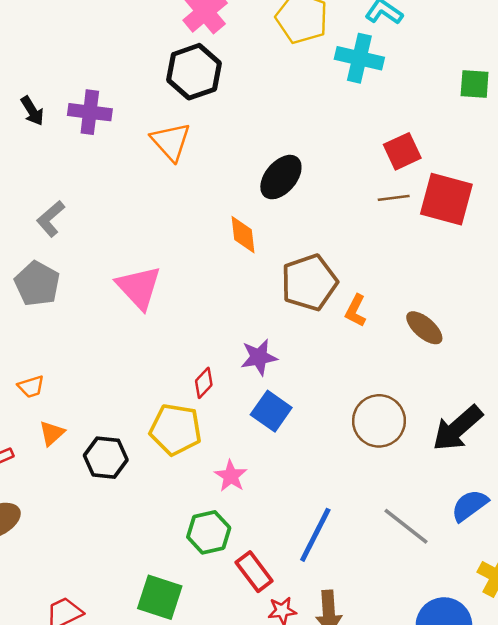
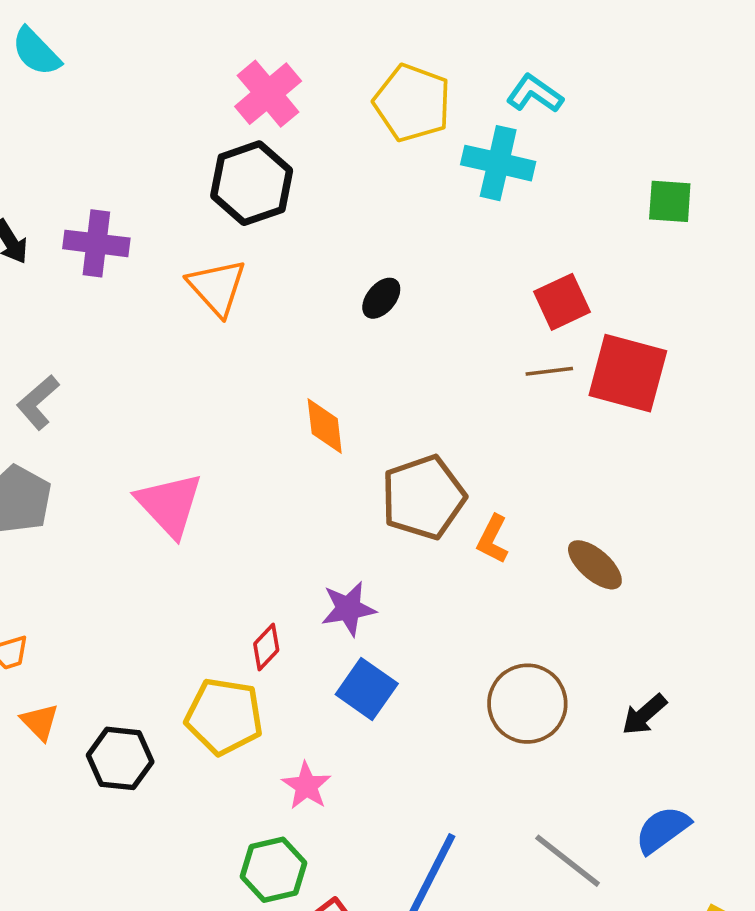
black ellipse: (281, 177) -> (381, 298), moved, size x0.6
black arrow: (457, 428) -> (644, 715), size x0.6
orange triangle: (52, 433) -> (40, 722), turned -32

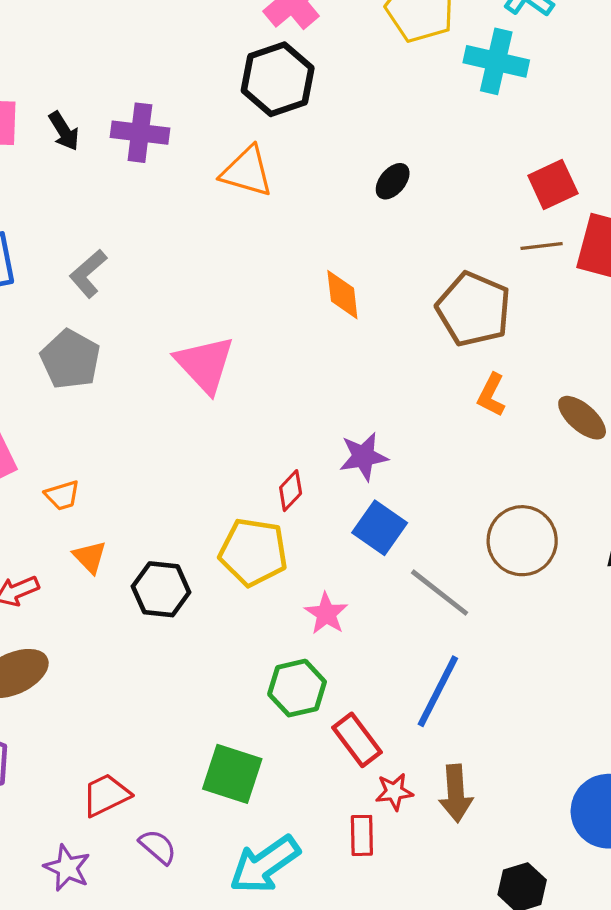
orange triangle: (217, 287) -> (247, 172), turned -32
brown pentagon: (423, 497) -> (474, 309), moved, turned -30
gray line: (568, 861) -> (440, 593), moved

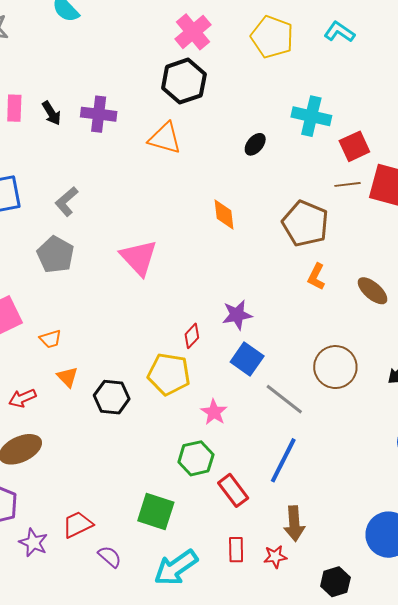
cyan cross: (496, 61) -> (311, 116), moved
red star: (394, 792) -> (275, 557), moved
purple star: (67, 868) -> (33, 543), moved

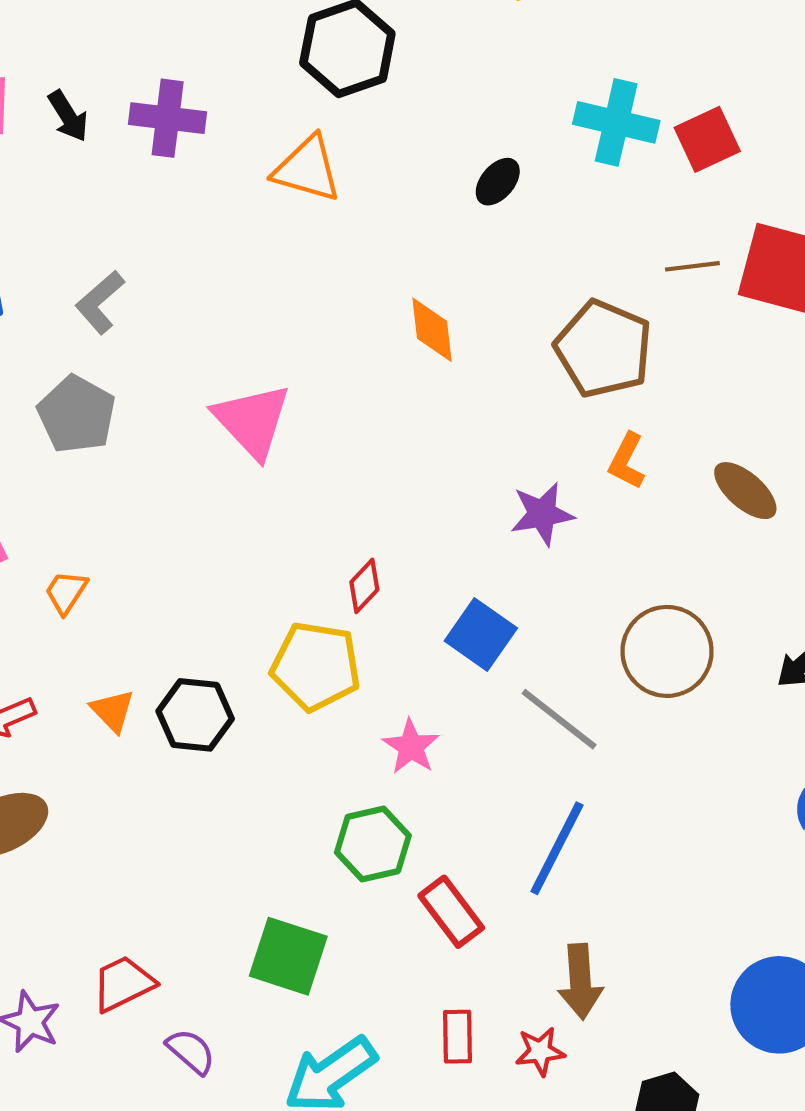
red square: (354, 146) -> (707, 139), moved
purple star: (237, 315) -> (542, 514), moved
orange trapezoid: (50, 339) -> (66, 592), turned 140
orange triangle: (68, 377) -> (113, 711), moved

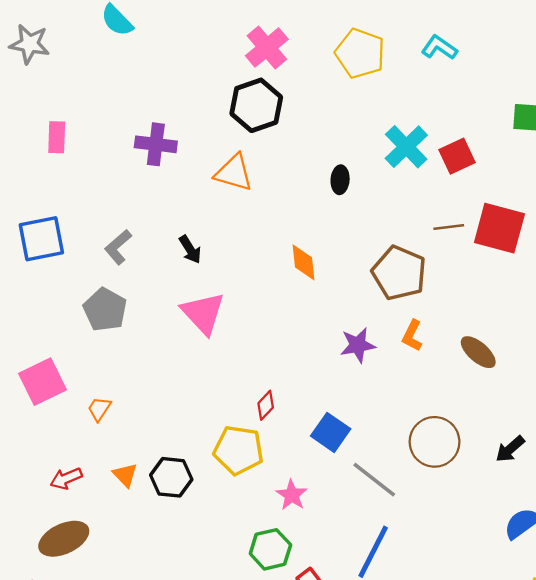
black arrow: (68, 116) -> (190, 249), moved
cyan cross: (616, 122) -> (406, 147), turned 33
black ellipse: (498, 182) -> (340, 180), turned -36
purple star: (542, 514) -> (358, 345), moved

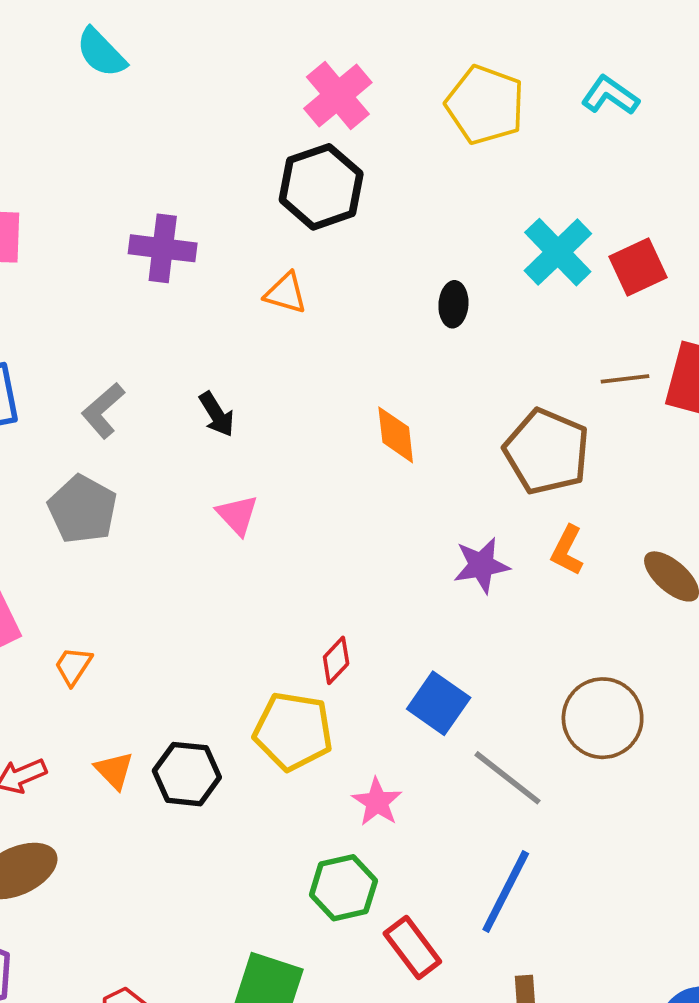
orange triangle: (234, 173) -> (286, 293), size x0.7
pink triangle: (203, 313) -> (237, 515), size x0.6

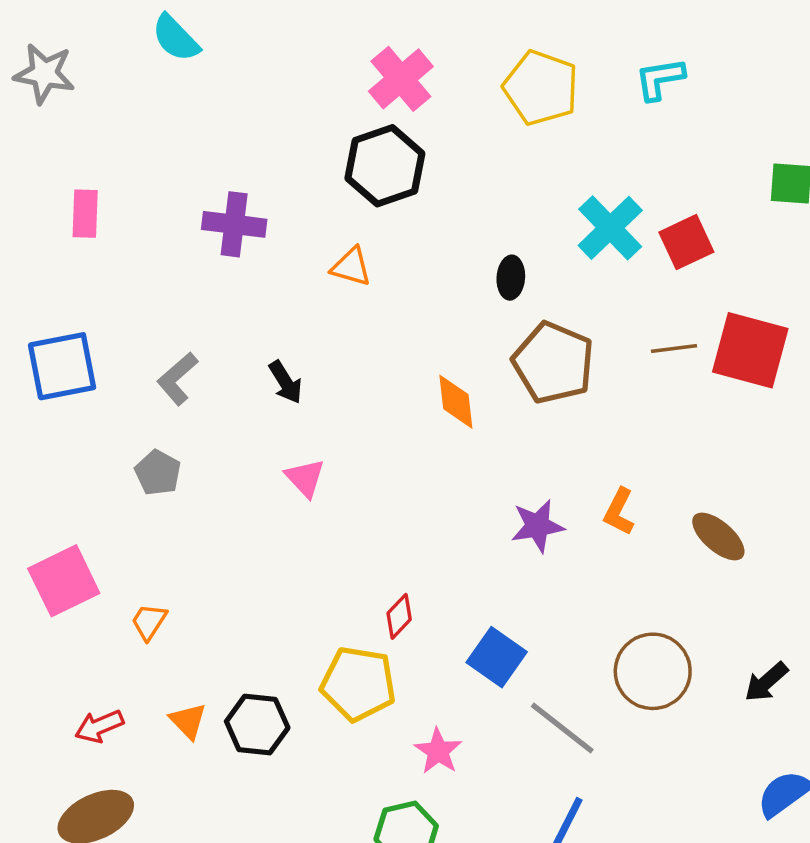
cyan L-shape: (610, 95) -> (660, 79), turned -44
brown pentagon: (547, 452) -> (553, 363), moved
gray pentagon: (82, 509) -> (158, 473), size x0.7

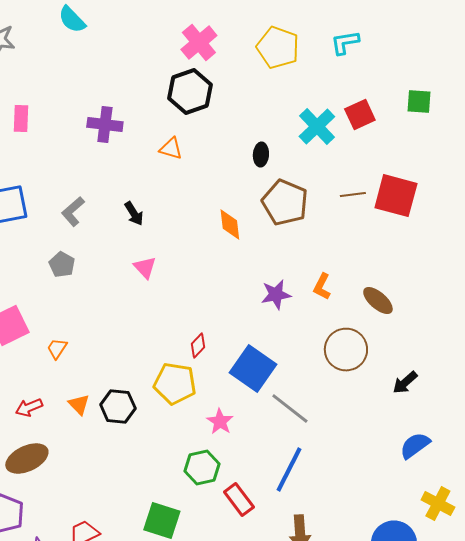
red square: (686, 242) -> (360, 115), moved
blue square: (497, 657) -> (253, 369), size x1.4
brown circle: (653, 671) -> (346, 350), moved

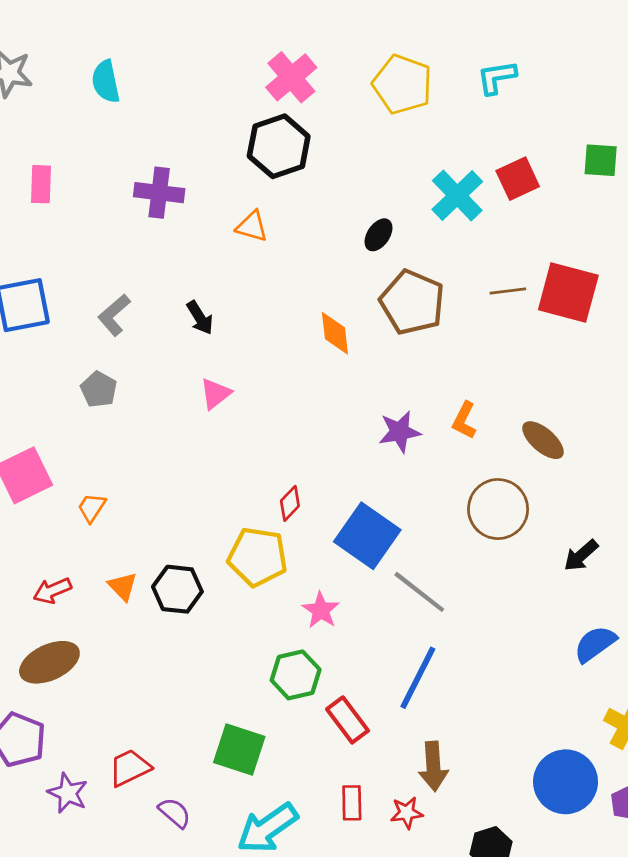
cyan semicircle: (72, 20) -> (106, 82), moved, turned 32
black ellipse: (261, 155) -> (378, 235), turned 30
pink triangle: (145, 268) -> (215, 394), turned 35

